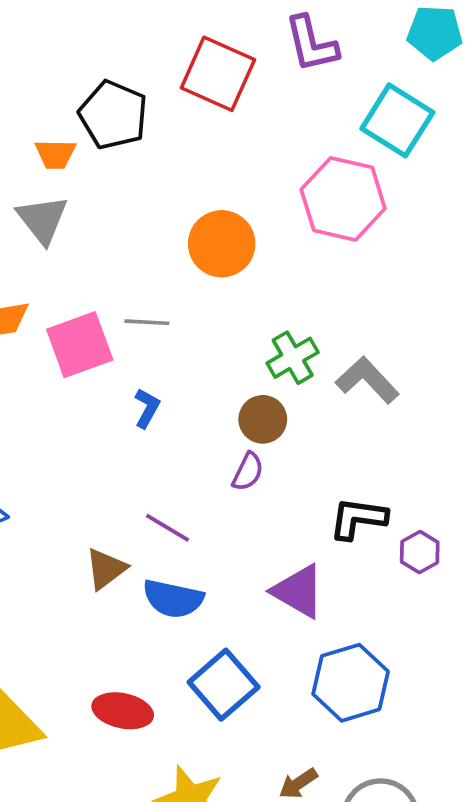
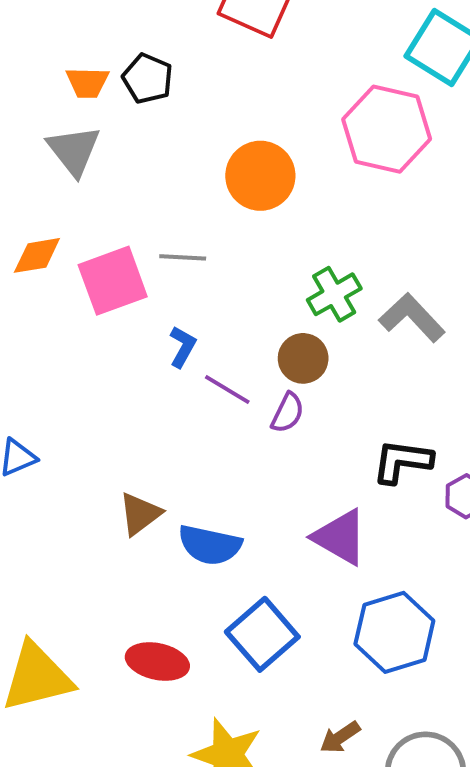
black pentagon: (113, 115) -> (148, 79), moved, size x0.7
purple line: (167, 528) -> (227, 389), moved

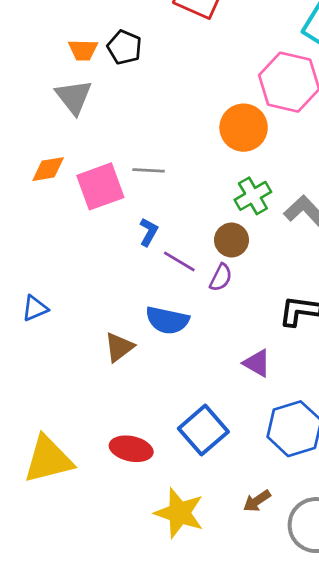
orange circle: (260, 176) -> (244, 128), moved
purple triangle: (340, 537) -> (257, 363), size x0.7
blue semicircle: (210, 545) -> (167, 320), moved

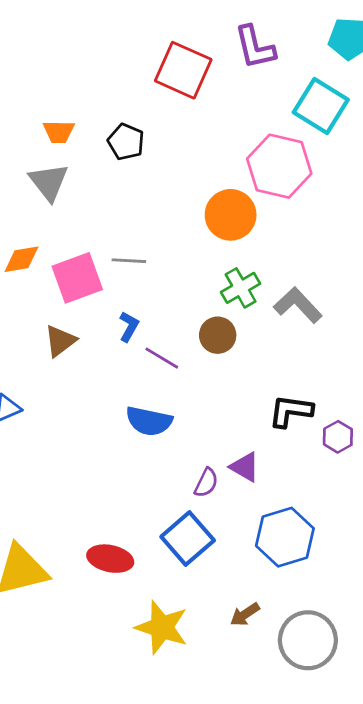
black pentagon: (124, 47) -> (126, 142), moved
purple semicircle: (221, 277) -> (206, 483), moved
brown triangle: (119, 347) -> (60, 341), moved

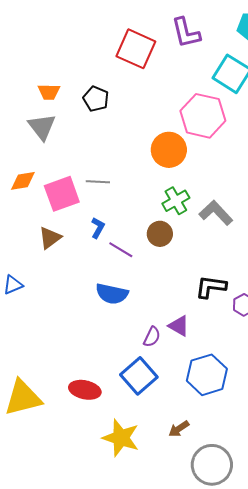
gray circle: (308, 640) -> (212, 465), moved

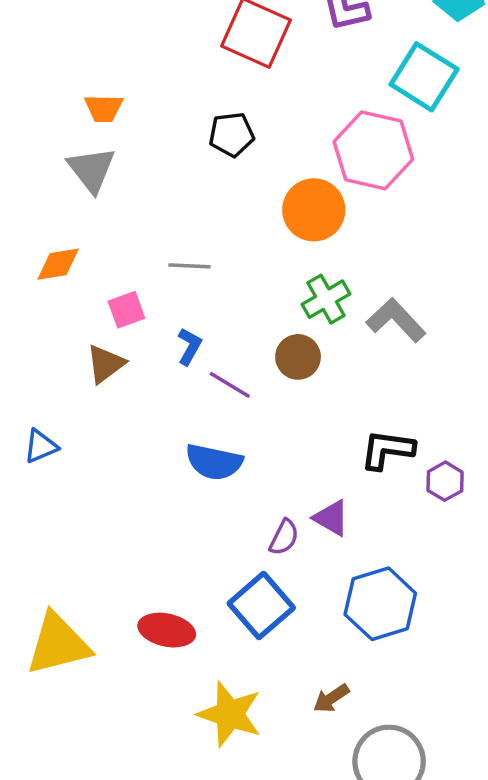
black pentagon: (96, 99) -> (231, 135), moved, turned -30
pink square: (62, 194) -> (126, 310), moved, size x0.6

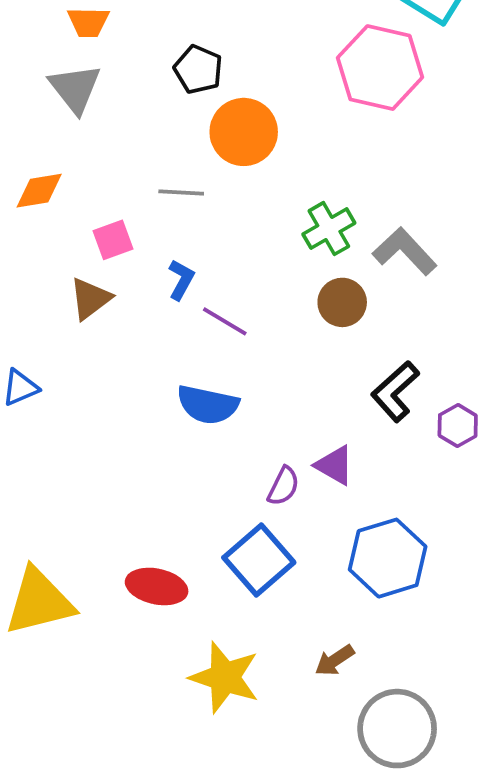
black pentagon: (231, 135) -> (198, 69), moved, turned 30
orange circle: (314, 210) -> (244, 132), moved
brown circle: (298, 357) -> (342, 302), moved
black L-shape: (387, 450) -> (395, 391), turned -50

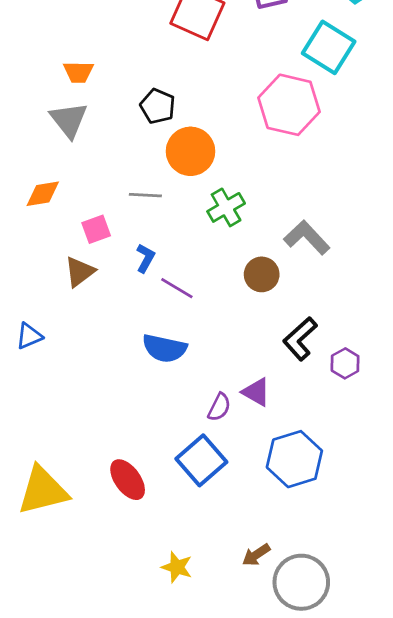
green cross: (329, 229) -> (226, 207), moved
red ellipse: (157, 586) -> (128, 480), turned 42
brown arrow: (335, 660) -> (256, 555), moved
yellow star: (225, 677) -> (177, 567), moved, size x0.6

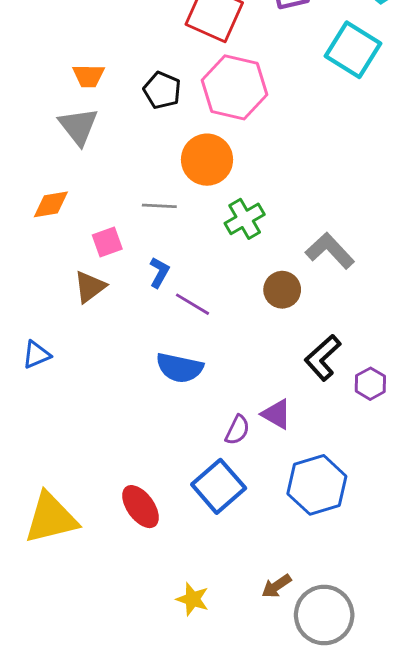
pink hexagon: (289, 105) -> (234, 87), moved
black pentagon: (158, 106) -> (162, 90), moved

